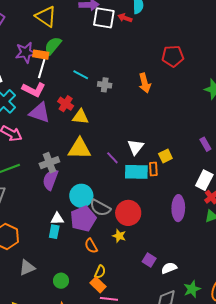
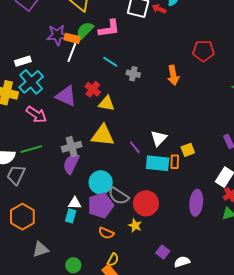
pink L-shape: (34, 90) -> (109, 28), moved, turned -40
orange semicircle: (91, 246) -> (106, 233), turned -42

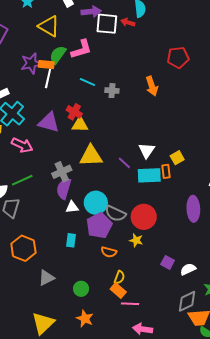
yellow triangle: (107, 104) -> (80, 125), moved
white triangle: (75, 203) -> (72, 207), moved

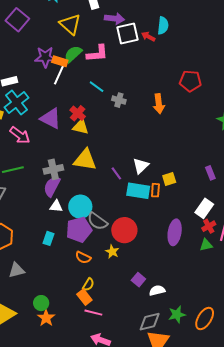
white square: (107, 24) -> (127, 34), turned -30
green circle: (81, 289) -> (41, 303), moved

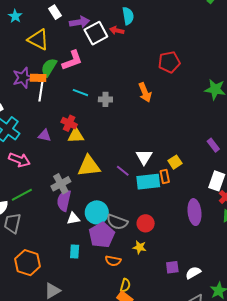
purple triangle: (51, 118) -> (45, 135), size x0.6
red circle: (124, 230) -> (146, 223), size x0.7
purple square: (138, 280) -> (172, 267), turned -32

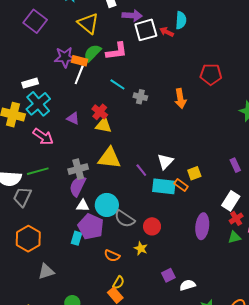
orange rectangle: (165, 177) -> (181, 185), turned -56
purple pentagon: (102, 235) -> (91, 227), moved, turned -30
purple square: (172, 267) -> (168, 275), turned -32

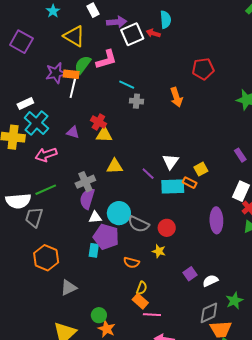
cyan line: (117, 84) -> (127, 85), moved
pink arrow: (43, 137) -> (46, 155), turned 135
yellow triangle: (109, 158) -> (115, 166), size x0.7

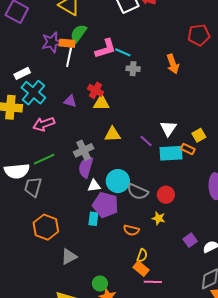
pink L-shape: (106, 60) -> (106, 49), moved

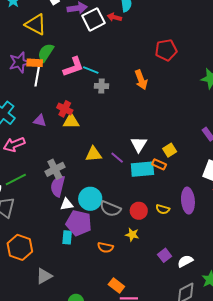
yellow triangle: (113, 134) -> (94, 154), moved
yellow semicircle: (142, 256) -> (163, 209), moved, turned 88

